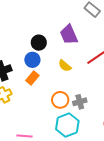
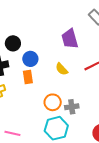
black circle: (39, 43) -> (13, 43), moved
orange rectangle: (32, 78) -> (28, 77), turned -56

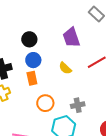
black circle: (13, 43) -> (29, 39), moved
orange circle: (53, 102) -> (45, 103), moved

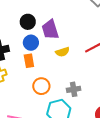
purple trapezoid: (71, 37) -> (50, 30), moved
yellow semicircle: (65, 68) -> (62, 52), turned -64

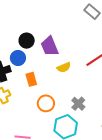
blue circle: (31, 43) -> (18, 58), moved
gray cross: (74, 89) -> (78, 104), turned -32

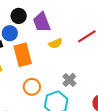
orange rectangle: (31, 79) -> (23, 55), size x1.6
orange circle: (46, 103) -> (32, 87), moved

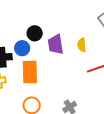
yellow semicircle: (55, 43) -> (82, 45), moved, turned 96

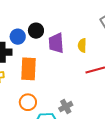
blue circle: (22, 48) -> (18, 37), moved

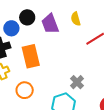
orange circle: (28, 102) -> (25, 90), moved

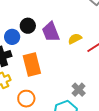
yellow semicircle: (76, 19) -> (75, 39), moved, turned 80

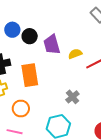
blue circle: (12, 37) -> (12, 30), moved
gray cross: (79, 90) -> (72, 97), moved

